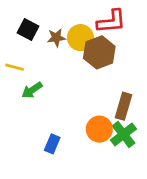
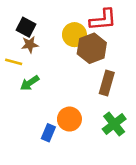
brown star: (56, 38) -> (30, 45), moved
brown rectangle: (124, 106) -> (107, 83), moved
orange circle: (99, 129) -> (69, 119), moved

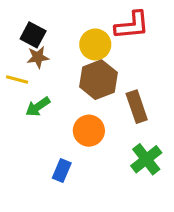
brown hexagon: (92, 48) -> (98, 80), moved
brown rectangle: (107, 83) -> (137, 107), turned -35
orange circle: (69, 119) -> (89, 131), moved

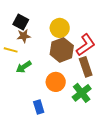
red L-shape: (132, 25) -> (86, 45), moved, turned -30
green cross: (146, 159) -> (82, 93), moved
blue rectangle: (62, 170) -> (39, 107), turned -40

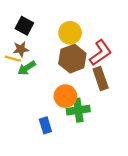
brown star: (24, 36) -> (21, 49), moved
green arrow: (24, 67) -> (27, 68), moved
green cross: (82, 93) -> (78, 110), moved, turned 30

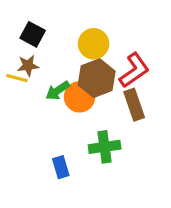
green arrow: (27, 68) -> (58, 91), moved
orange circle: (65, 96) -> (80, 97), moved

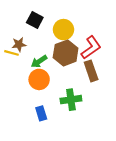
black square: (33, 34) -> (35, 20), moved
orange circle: (80, 97) -> (39, 79), moved

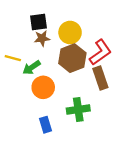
black square: (35, 20) -> (39, 22), turned -35
brown star: (19, 44) -> (42, 38), moved
green arrow: (39, 61) -> (32, 67), moved

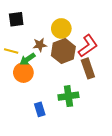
black square: (39, 22) -> (16, 19), moved
brown star: (42, 38) -> (40, 45), moved
orange circle: (43, 87) -> (23, 73), moved

